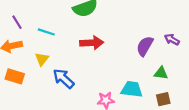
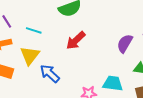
red arrow: (92, 43) -> (76, 40), turned 140
yellow triangle: (42, 59) -> (30, 55), size x1.5

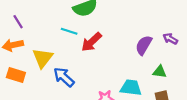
cyan line: (34, 30) -> (69, 31), moved

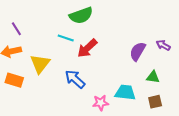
blue arrow: (64, 77) -> (75, 79), moved

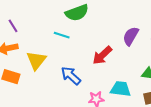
red arrow: (87, 48) -> (102, 55), moved
purple semicircle: (138, 51) -> (131, 36), moved

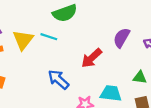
yellow triangle: (36, 60) -> (23, 40), moved

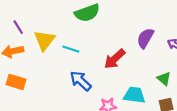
cyan line: (49, 37) -> (71, 49), moved
green triangle: (140, 77) -> (164, 79), turned 32

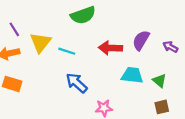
red arrow: (115, 59) -> (110, 48), moved, turned 45
cyan trapezoid: (134, 95) -> (132, 75), moved

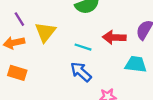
cyan line: (67, 51) -> (83, 47), moved

